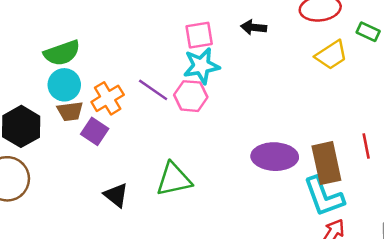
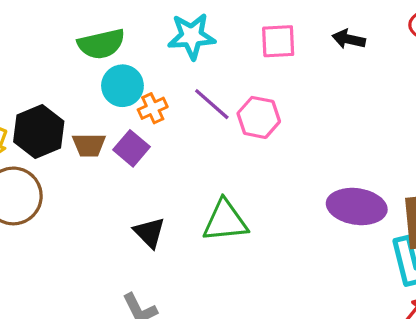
cyan star: (201, 66) -> (192, 36), moved
cyan circle: (64, 85) -> (122, 86), moved
orange cross: (108, 98) -> (153, 108), size x0.7
brown trapezoid: (70, 111) -> (89, 145), moved

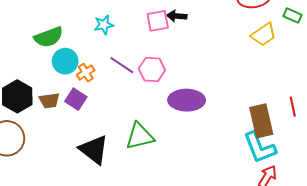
cyan star: (192, 36) -> (104, 25), size x0.7
black arrow: (349, 39) -> (177, 16), moved
purple ellipse: (357, 206) -> (187, 100), moved
black triangle: (149, 233) -> (94, 150), size x1.5

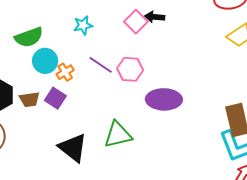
pink square: (158, 21) -> (136, 22), turned -35

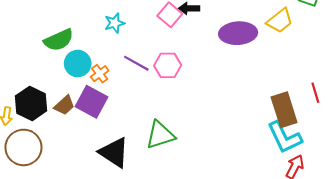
purple square: (55, 98) -> (92, 102), size x1.4
brown trapezoid: (29, 99) -> (64, 105), turned -30
purple ellipse: (164, 99) -> (238, 33), moved

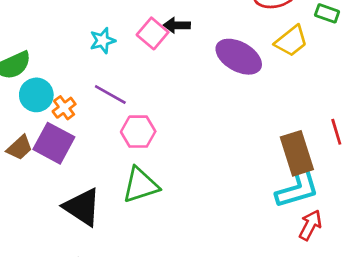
cyan star: (115, 23) -> (103, 41), moved
purple ellipse: (238, 33) -> (239, 57), turned 33
pink hexagon: (168, 65) -> (138, 132), moved
cyan L-shape: (285, 137) -> (297, 188), turned -81

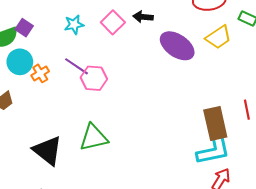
black arrow: (177, 25) -> (143, 17), moved
pink hexagon: (138, 132) -> (94, 78), moved
purple square: (54, 143) -> (24, 28), moved, size x0.6

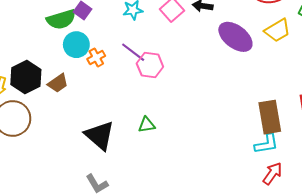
green triangle: (94, 138) -> (147, 125), size x0.6
cyan L-shape: (213, 150) -> (266, 144), size x0.7

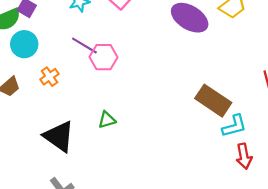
orange cross: (96, 57) -> (50, 77), moved
brown rectangle: (270, 117) -> (213, 101), moved, turned -40
red arrow: (272, 174) -> (244, 156), turned 140

